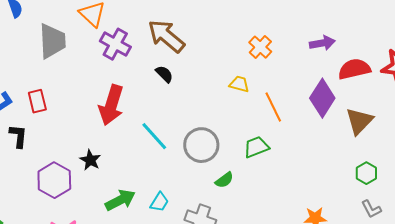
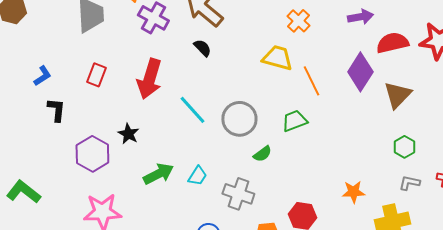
yellow trapezoid: (239, 84) -> (277, 58), size x1.5
red rectangle: (37, 101) -> (96, 75), moved, turned 35
gray L-shape: (371, 209) -> (409, 183), turned 130

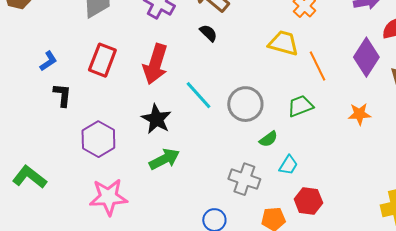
red rectangle: (96, 75) -> (102, 60), size x1.4
black star: (128, 134) -> (156, 119), moved, size x1.4
cyan trapezoid: (197, 176) -> (288, 165), moved
orange star: (353, 192) -> (359, 114), moved

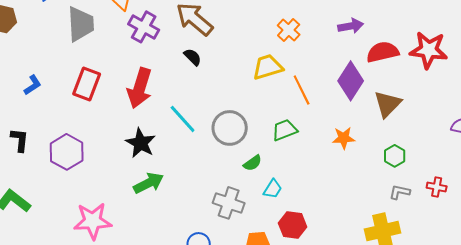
yellow trapezoid: (283, 43) -> (268, 67), turned -32
black L-shape: (62, 95) -> (20, 140), moved
purple hexagon: (98, 139) -> (67, 152), moved

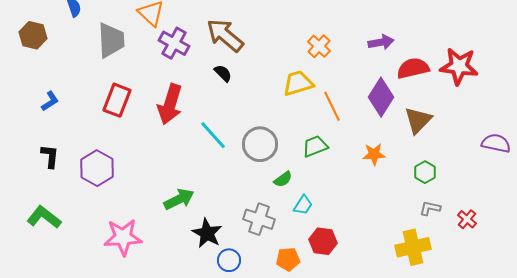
blue L-shape: (33, 85) -> (50, 101), moved
black star: (141, 143) -> (207, 233), moved
red cross: (437, 187) -> (467, 219), moved, turned 30

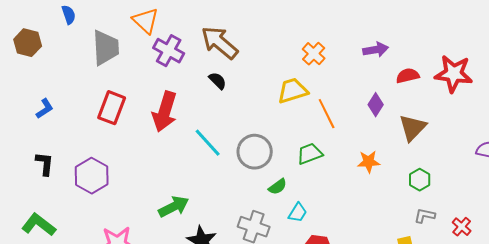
red semicircle: (413, 68) -> (408, 76), size x0.7
purple diamond: (381, 97) -> (376, 105), size x0.6

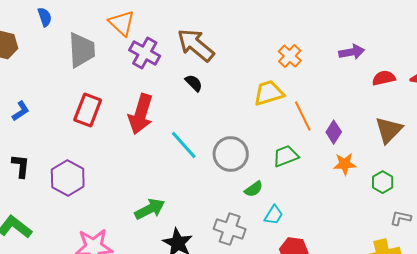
purple diamond: (376, 105) -> (334, 132), moved
green hexagon: (420, 180) -> (383, 182), moved

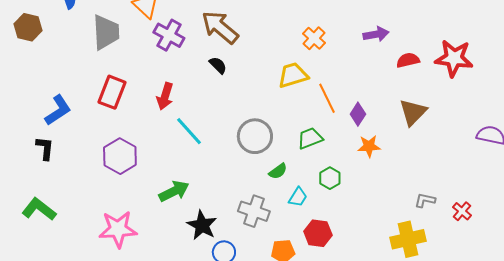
blue L-shape: (21, 111) -> (58, 110), moved, size x1.5
red arrow: (141, 114) -> (165, 96), size x0.7
cyan line: (184, 145) -> (189, 131), moved
purple hexagon: (68, 178) -> (120, 156), moved
green hexagon: (383, 182) -> (330, 178), moved

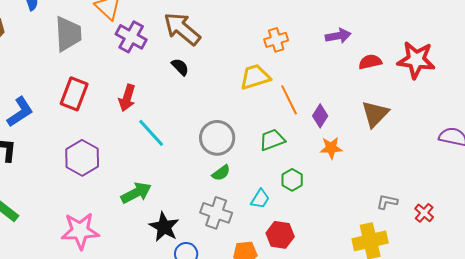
orange cross: (314, 38) -> (276, 40), turned 30
green semicircle: (278, 171) -> (221, 173), moved

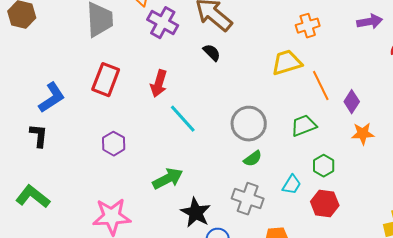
purple hexagon: (82, 158) -> (114, 144), size x0.7
red hexagon: (280, 235) -> (325, 204), moved

